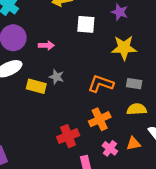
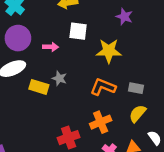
white square: (86, 24) -> (78, 31), moved
yellow star: (124, 48) -> (109, 51), moved
yellow semicircle: (137, 109) -> (138, 114), turned -48

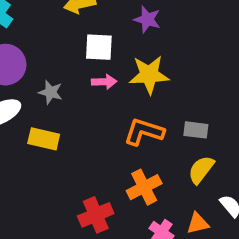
purple star: (124, 17) -> (147, 19), moved
pink arrow: (50, 47) -> (104, 82), moved
gray star: (59, 78) -> (51, 92), moved

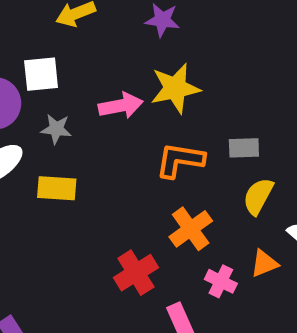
white square: (99, 47) -> (41, 74), moved
pink arrow: (104, 82) -> (121, 106), size x1.4

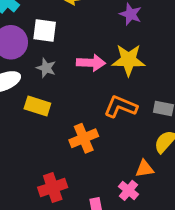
orange cross: (191, 229) -> (84, 138), moved
orange triangle: (264, 264) -> (144, 169), moved
red cross: (136, 273) -> (53, 187), moved

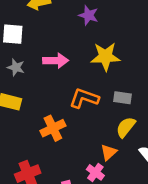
yellow star: (128, 60) -> (105, 57), moved
orange triangle: (144, 169) -> (109, 152), turned -30

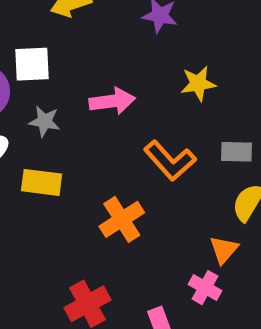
yellow star: (105, 57) -> (198, 84), size x0.7
orange L-shape: (84, 98) -> (170, 161), turned -144

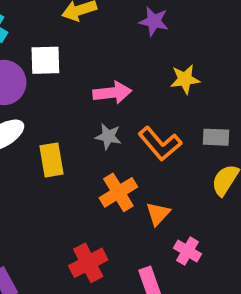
gray star: (44, 121) -> (108, 136), moved
yellow rectangle: (42, 182) -> (52, 160), turned 72
orange triangle: (224, 250) -> (158, 214), moved

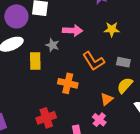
gray star: (108, 136) -> (52, 45), moved
orange cross: (118, 192) -> (68, 83), turned 36
orange triangle: (158, 214) -> (107, 99), moved

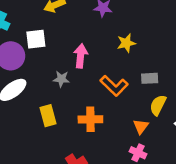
pink arrow: (73, 31) -> (81, 56), turned -72
yellow rectangle: (35, 61) -> (48, 116), moved

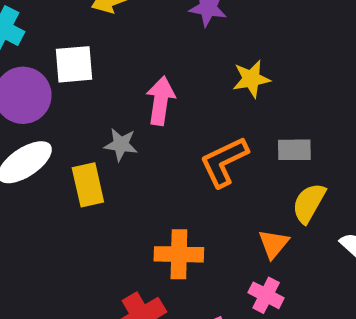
orange L-shape: (114, 86) -> (224, 162), turned 108
yellow rectangle: (48, 116) -> (88, 185), moved
orange cross: (90, 119) -> (179, 254), moved

